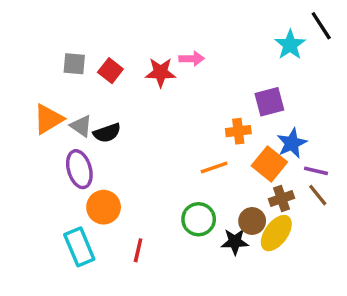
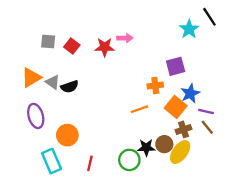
purple ellipse: (79, 169) -> (36, 116), moved
green circle: (199, 219) -> (129, 160), moved
black star: (235, 242) -> (146, 148), moved

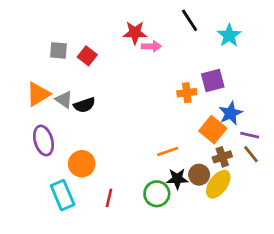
black line: (209, 17) -> (190, 20), moved
red star: (105, 47) -> (135, 33), moved
orange cross: (155, 85) -> (187, 93), moved
orange line: (140, 109) -> (168, 151), moved

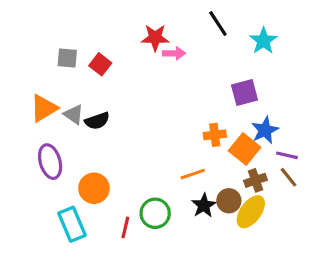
orange cross: (187, 93) -> (215, 135), moved
black star: (177, 179) -> (204, 205), turned -30
green circle: (157, 194) -> (155, 213), moved

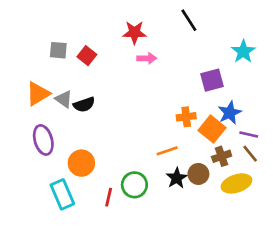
cyan star: (263, 41) -> (243, 52), moved
pink arrow: (174, 53) -> (147, 58), moved
yellow ellipse: (251, 212) -> (236, 183), moved, turned 36

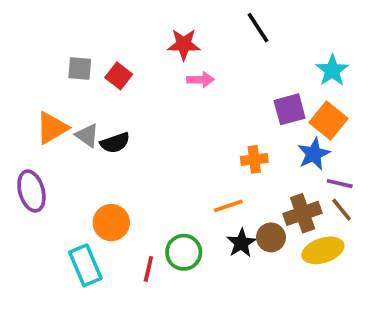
orange square: (212, 129) -> (329, 120), moved
purple ellipse: (43, 140) -> (31, 191), moved
brown cross: (222, 156) -> (303, 213), size x1.4

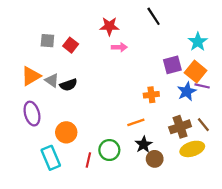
purple line: (340, 184) -> (202, 86), moved
purple ellipse: (31, 191) -> (32, 114), moved
brown circle: (271, 237) -> (155, 159), moved

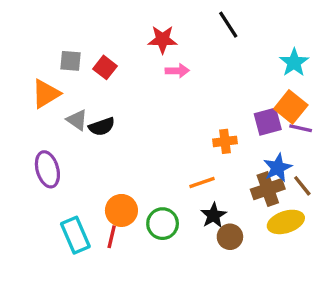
purple square: (172, 65) -> (268, 122), moved
orange triangle: (31, 76) -> (46, 94), moved
blue star: (187, 91) -> (278, 168), moved
orange circle: (66, 132) -> (121, 210), moved
red line: (88, 160) -> (112, 237), moved

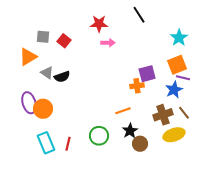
orange square: (291, 107) -> (177, 65), turned 30
purple square: (268, 122) -> (147, 74), moved
blue star: (278, 168) -> (174, 90), moved
orange circle: (121, 210) -> (43, 109), moved

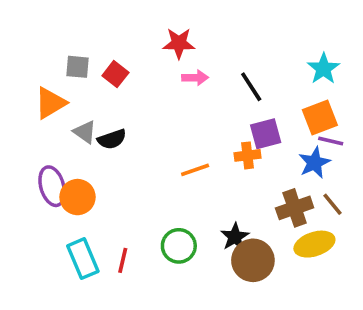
black line: (139, 15) -> (251, 87), moved
orange line: (123, 111) -> (195, 170), moved
brown circle: (140, 144) -> (253, 260), size x1.5

